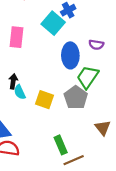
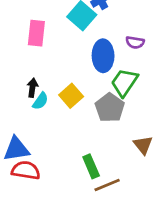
cyan semicircle: (20, 92) -> (40, 101), turned -120
yellow square: (44, 100) -> (71, 96), moved, turned 30

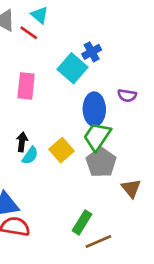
green trapezoid: (124, 82) -> (97, 136), moved
brown triangle: (143, 145) -> (131, 188), moved
green rectangle: (91, 166) -> (82, 222), turned 55

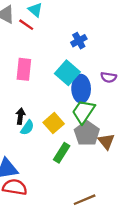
cyan square: (72, 68) -> (67, 73), moved
brown triangle: (131, 188) -> (106, 141), moved
green rectangle: (82, 222) -> (62, 153), moved

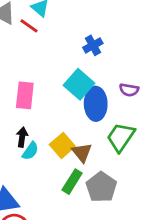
pink rectangle: (24, 69) -> (25, 95), moved
green trapezoid: (83, 112) -> (121, 137), moved
gray pentagon: (87, 133) -> (101, 187), moved
brown triangle: (106, 141) -> (82, 152), moved

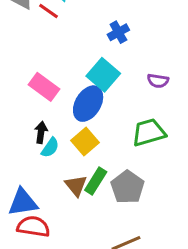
pink rectangle: (25, 95) -> (44, 87), turned -60
blue ellipse: (96, 104) -> (88, 104), moved, turned 32
green trapezoid: (121, 137) -> (149, 132), turned 40
brown triangle: (82, 152) -> (76, 186), moved

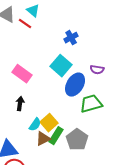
blue ellipse: (88, 104) -> (75, 85), moved
yellow square: (85, 142) -> (49, 123), moved
cyan semicircle: (50, 148) -> (35, 125), moved
brown triangle: (76, 186) -> (43, 139), turned 42

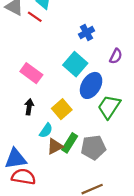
purple semicircle: (97, 70) -> (116, 56), moved, turned -72
green trapezoid: (91, 104) -> (109, 107), turned -40
yellow square: (49, 123) -> (62, 109), moved
gray pentagon: (77, 140) -> (93, 147), turned 30

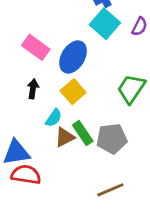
cyan square: (75, 64) -> (105, 24), moved
blue ellipse: (91, 85) -> (73, 57), moved
green rectangle: (70, 143) -> (83, 133), turned -66

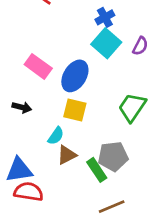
black arrow: (33, 89) -> (22, 107), moved, turned 96
yellow square: (73, 92) -> (75, 110), turned -35
green rectangle: (83, 133) -> (97, 170), moved

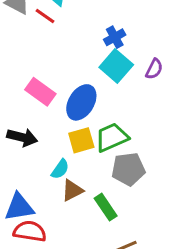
black arrow: (22, 107) -> (22, 137), size x1.4
green trapezoid: (132, 107) -> (112, 137), moved, turned 32
yellow square: (75, 110) -> (81, 140), turned -30
gray pentagon: (113, 156) -> (128, 169), moved

